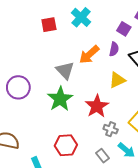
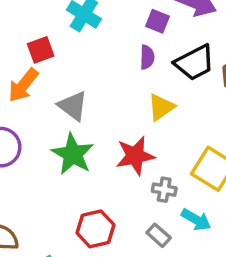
red square: (49, 25) -> (41, 50), moved
orange arrow: (89, 55) -> (23, 85), moved
red star: (97, 106) -> (135, 156), turned 30

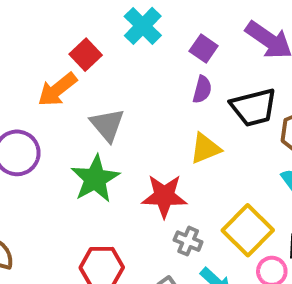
purple square: (158, 21) -> (204, 48), moved
red square: (41, 50) -> (86, 55), turned -36

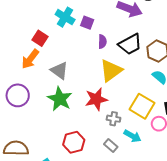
purple square: (204, 48) -> (87, 23), moved
yellow triangle: (205, 148) -> (111, 71), size x1.4

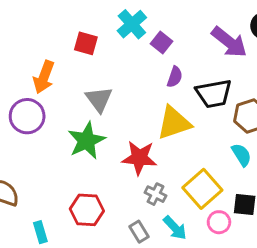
red square: (40, 38) -> (86, 43), turned -35
orange arrow: (30, 59) -> (44, 77), moved, turned -35

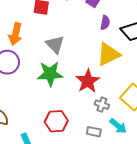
green star: (87, 141) -> (50, 74), turned 30
red star: (139, 158) -> (88, 81), turned -30
gray rectangle: (139, 232) -> (94, 132), turned -40

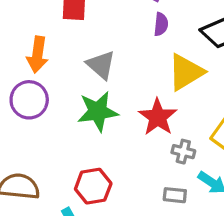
purple semicircle: (105, 23) -> (161, 24), moved
red hexagon: (56, 121) -> (93, 186), moved

